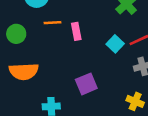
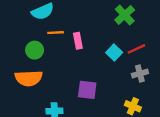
green circle: (16, 34) -> (35, 50), moved
purple square: (86, 84) -> (87, 90), turned 30

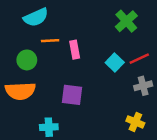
purple square: (87, 90) -> (72, 95), moved

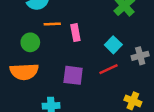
red line: (139, 59) -> (108, 69), moved
gray cross: (143, 86) -> (140, 56), moved

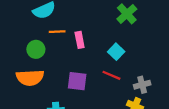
gray cross: (140, 56) -> (142, 85), moved
red line: (108, 69) -> (111, 75), turned 48

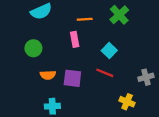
orange line: (57, 32) -> (85, 19), moved
orange semicircle: (30, 78) -> (48, 75), moved, size x0.6
gray cross: (142, 85) -> (146, 77), moved

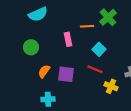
orange line: (85, 19) -> (87, 26), moved
orange semicircle: (48, 75) -> (44, 71), turned 128
yellow cross: (127, 102) -> (111, 86), moved

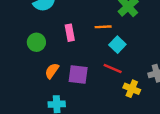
orange line: (87, 26) -> (103, 27), moved
pink rectangle: (68, 39) -> (70, 33), moved

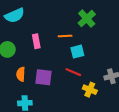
cyan square: (117, 45) -> (77, 52), turned 32
orange semicircle: (52, 71) -> (21, 74), turned -32

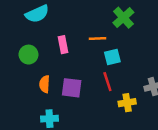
red line: (73, 72) -> (107, 82), turned 49
yellow cross: (90, 90) -> (127, 103), turned -32

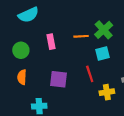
green cross: (123, 18) -> (104, 30), moved
cyan square: (112, 57) -> (103, 53), moved
orange semicircle: (45, 84) -> (22, 77), moved

